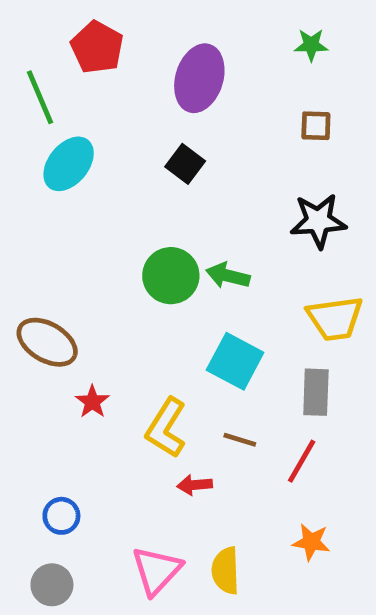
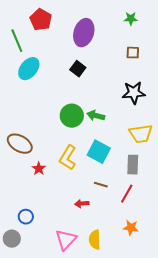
yellow L-shape: (166, 428) -> (68, 158), moved
gray circle: (52, 585) -> (12, 239), moved

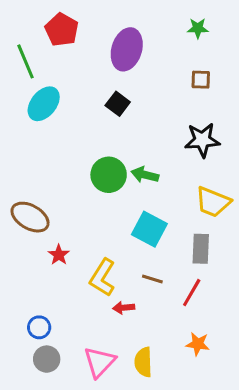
yellow trapezoid: (141, 134) -> (213, 202), turned 30
yellow L-shape: (68, 158) -> (103, 277), moved
gray circle: (12, 239) -> (47, 359), moved

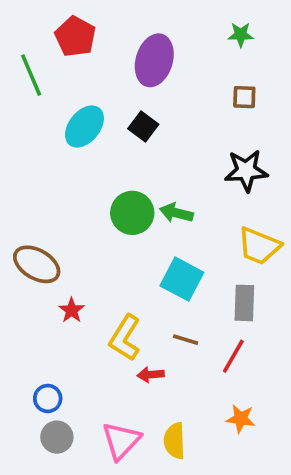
cyan ellipse: (44, 104) -> (84, 127), moved

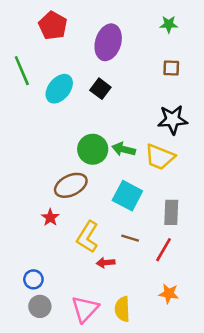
green line: (31, 75) -> (22, 71), moved
yellow trapezoid: (259, 246) -> (160, 157), moved
brown ellipse: (37, 264) -> (71, 185), moved, turned -56

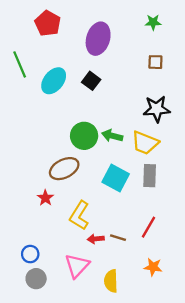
gray rectangle: (171, 212) -> (150, 176), moved
brown line: (130, 238) -> (118, 238), moved
pink triangle: (85, 309) -> (77, 266), moved

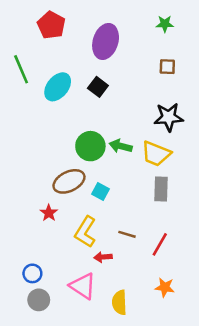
cyan square: (116, 178) -> (100, 191), moved, size x0.6
brown line: (118, 238) -> (127, 234), moved
pink triangle: (77, 266) -> (83, 286), turned -40

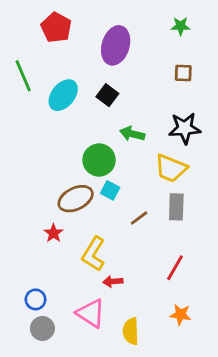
green arrow: (121, 146) -> (132, 134), moved
cyan square: (100, 191) -> (110, 190), moved
brown line: (127, 234) -> (139, 218), moved, turned -54

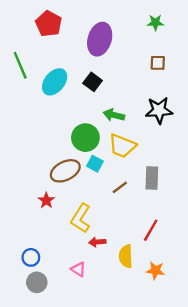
yellow trapezoid: (171, 168) -> (122, 146), moved
pink triangle: (91, 313) -> (78, 269), size x0.6
yellow semicircle: (131, 331) -> (126, 256), moved

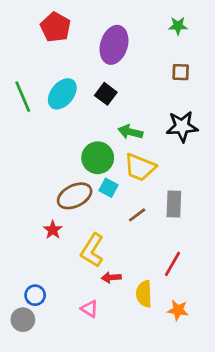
green line: (20, 65) -> (23, 97), moved
gray circle: (37, 282) -> (23, 320), moved

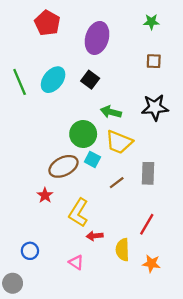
gray circle: (23, 320) -> (13, 283), moved

